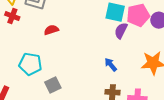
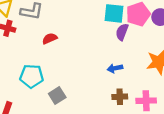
blue arrow: (111, 65) -> (115, 68), turned -56

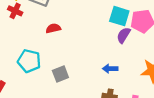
gray square: (57, 96) -> (60, 74), moved

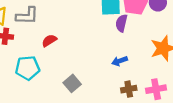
cyan pentagon: (29, 61) -> (28, 68), moved

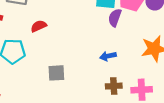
gray square: (72, 83) -> (56, 73), turned 30

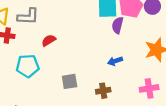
brown cross: (114, 86) -> (103, 91), moved

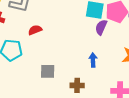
blue arrow: (115, 61) -> (93, 60), turned 96

